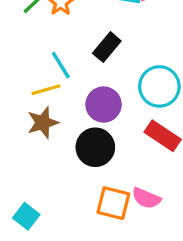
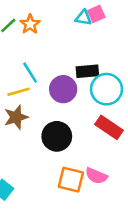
black rectangle: (107, 47) -> (87, 71), moved, turned 45
purple circle: (104, 105) -> (63, 89), moved

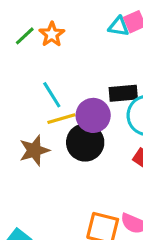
yellow line: (19, 92) -> (61, 119), moved
black circle: (57, 136) -> (85, 142), moved

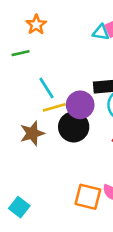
orange star: (52, 34) -> (36, 25), moved
green line: (25, 36) -> (21, 53), moved, turned 30

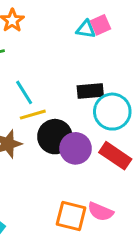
purple circle: (80, 105) -> (76, 148), moved

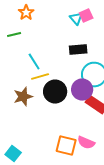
cyan triangle: (86, 29) -> (76, 19), turned 40
black rectangle: (90, 91) -> (78, 50), moved
purple circle: (76, 148) -> (82, 90), moved

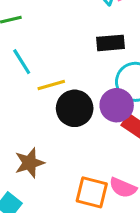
cyan line: (34, 62) -> (22, 62), moved
brown star: (23, 97) -> (29, 163), moved

